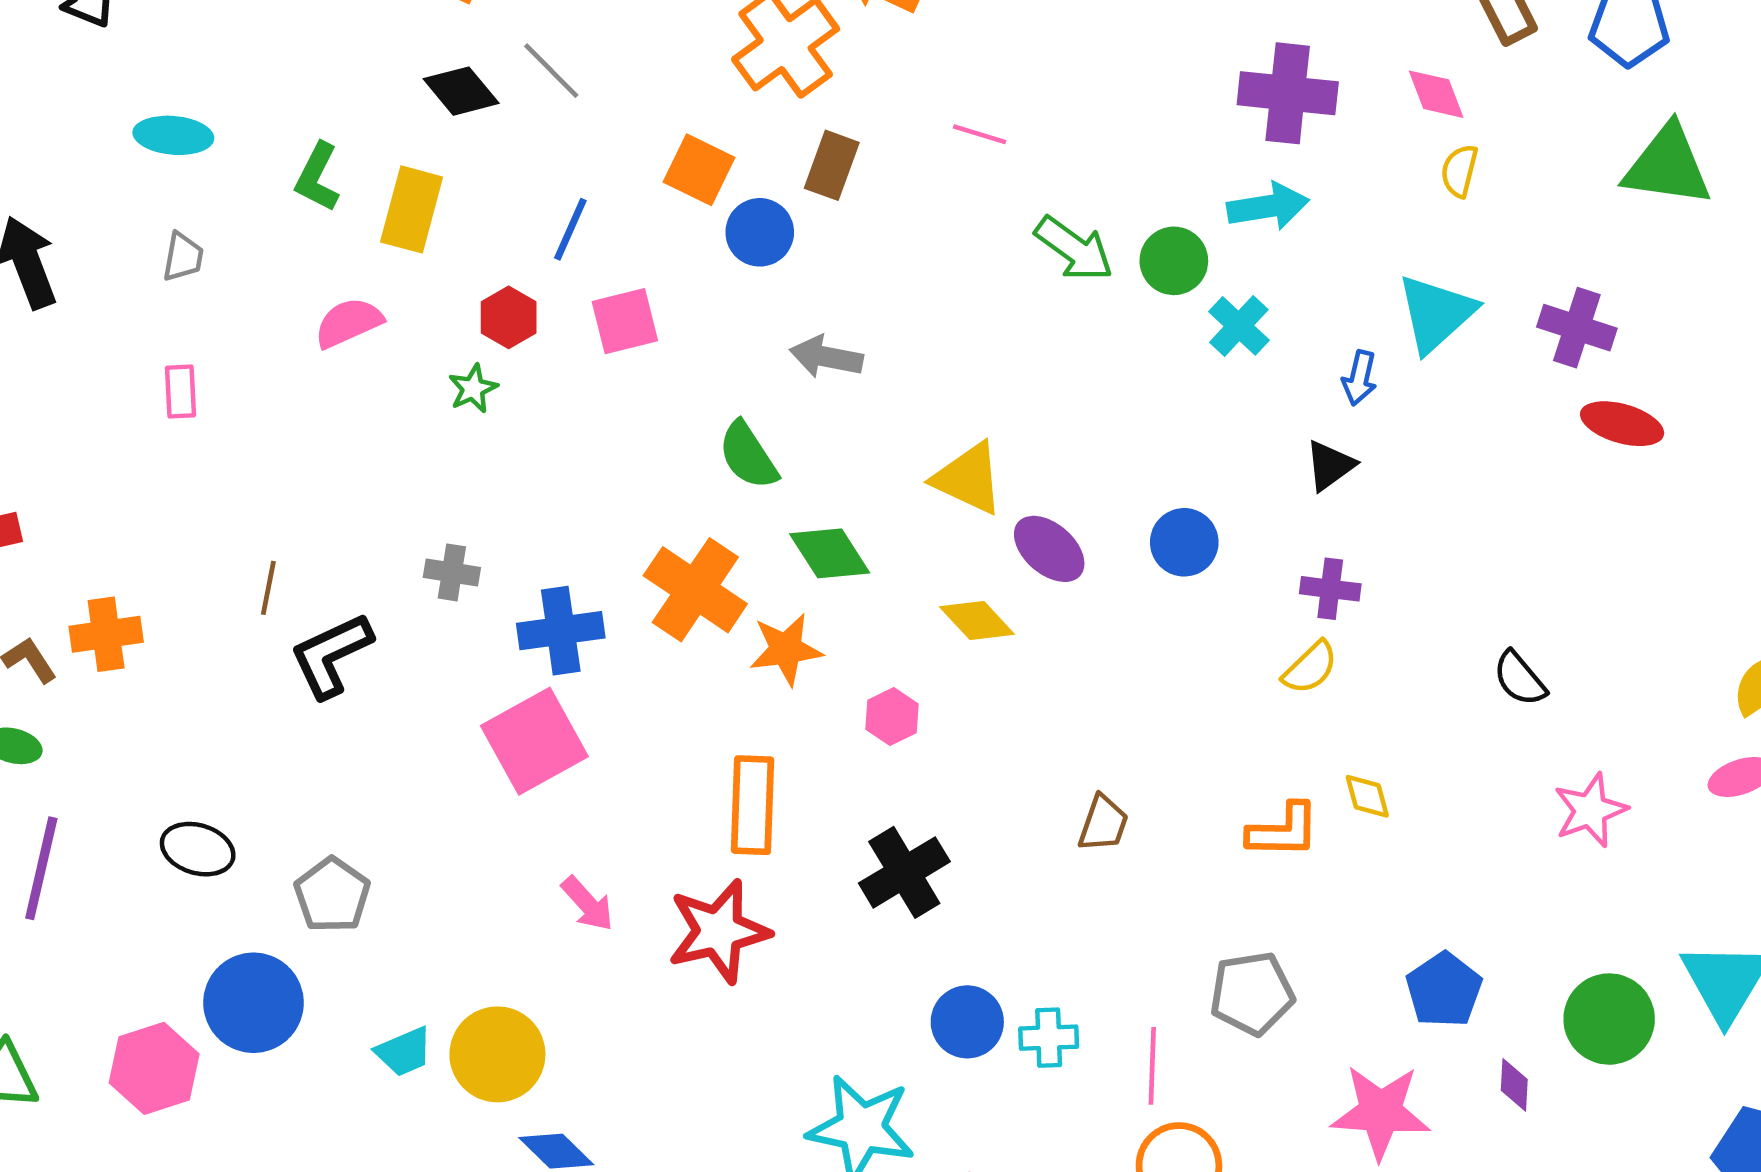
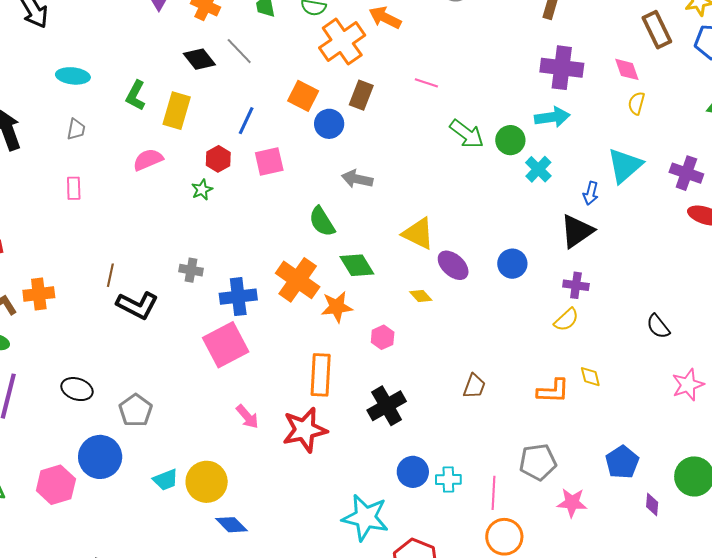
black triangle: (1330, 465) -> (577, 231), size x1.5
yellow diamond: (977, 620) -> (421, 296), size x0.7
black L-shape: (331, 655) -> (137, 305), turned -129
pink star: (1380, 1112) -> (572, 503), moved, size x0.7

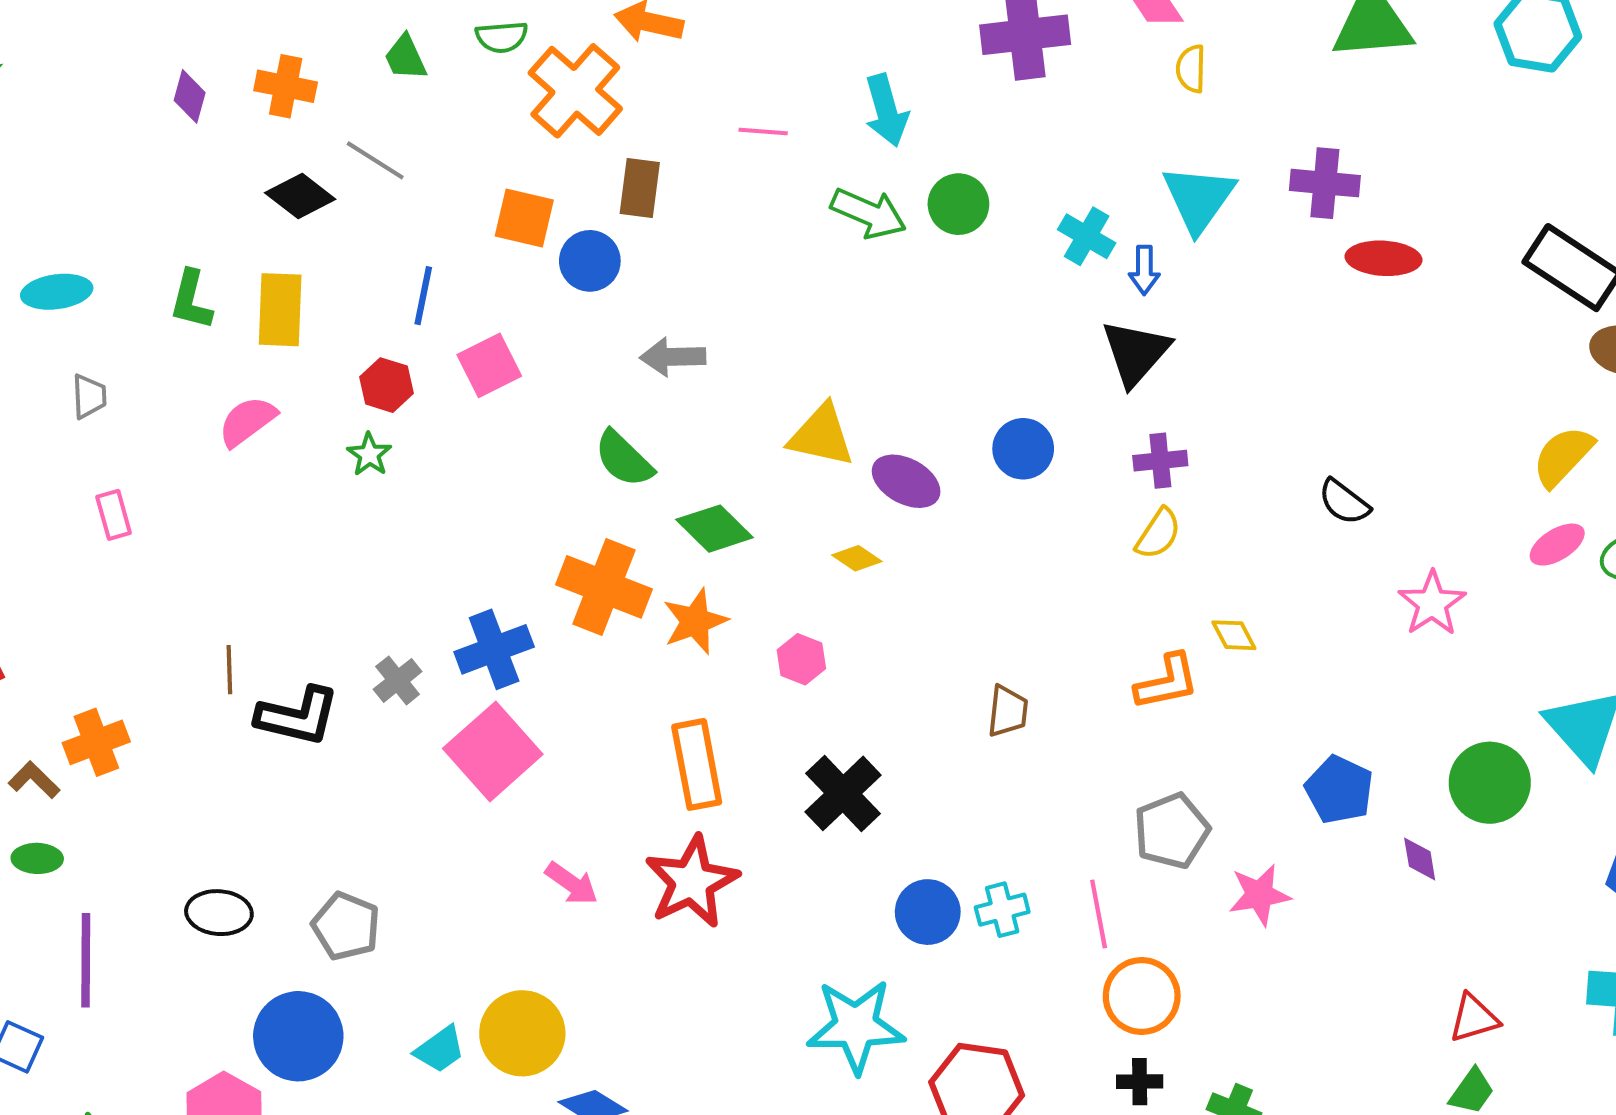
cyan arrow: (552, 117) -> (886, 110), moved, turned 96
cyan cross: (538, 169) -> (1087, 236), moved
gray cross: (191, 270) -> (398, 680), moved, turned -35

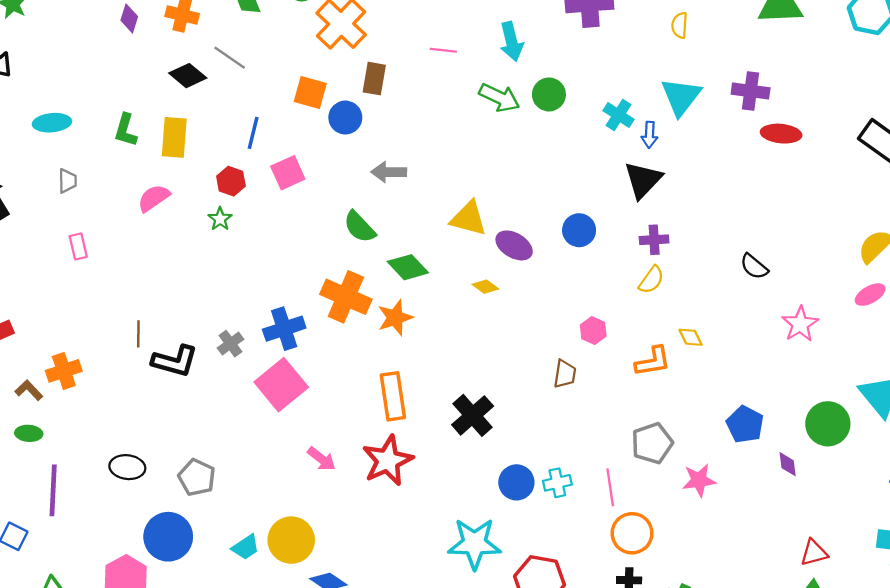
pink hexagon: (801, 659) -> (593, 331), moved

